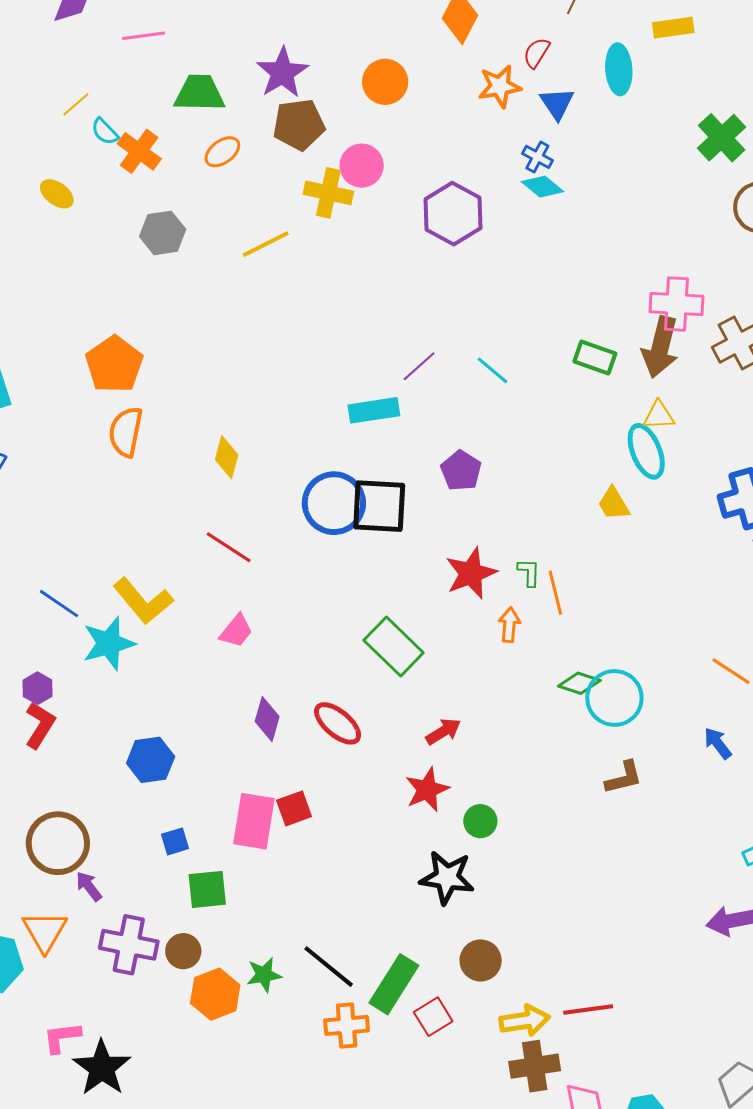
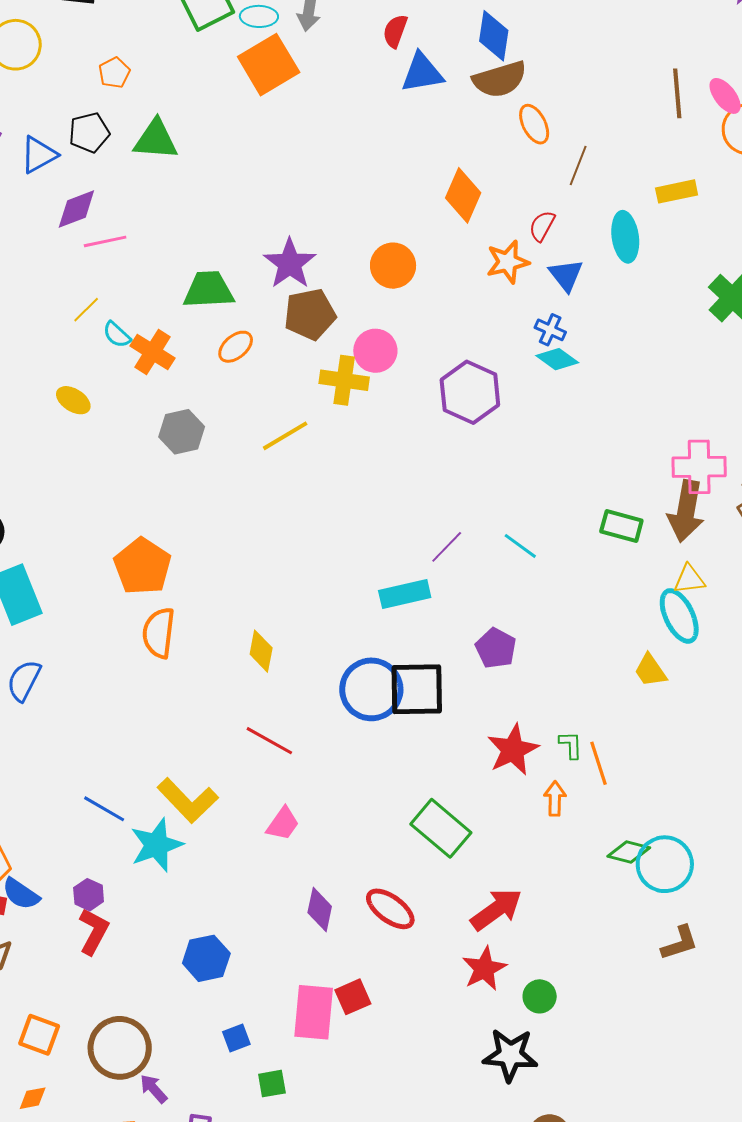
pink line: (144, 36) -> (105, 241), moved
red arrow: (443, 731) -> (496, 909), size x1.5
green square: (207, 889) -> (272, 1084), size x0.7

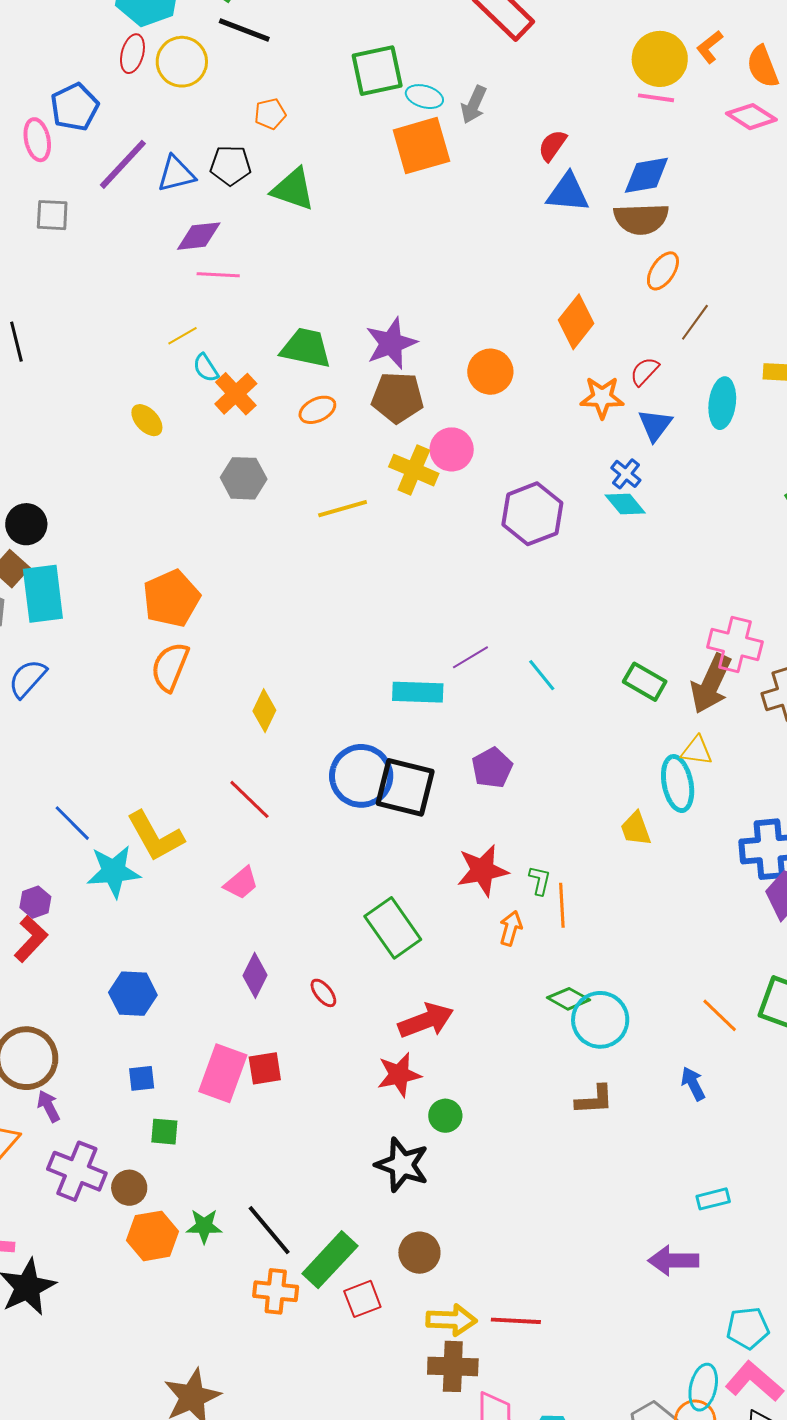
blue diamond: (494, 36) -> (646, 175), turned 57
orange ellipse: (534, 124) -> (663, 271), turned 45
red ellipse: (390, 909) -> (323, 993), size x0.6

